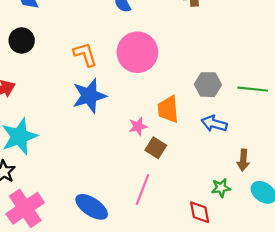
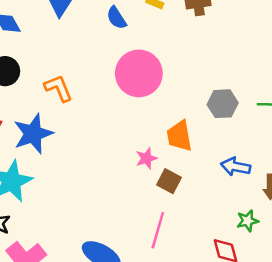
orange L-shape: (85, 54) -> (58, 88), moved
blue star: (89, 96) -> (33, 134), moved
blue arrow: (214, 124) -> (236, 167), moved

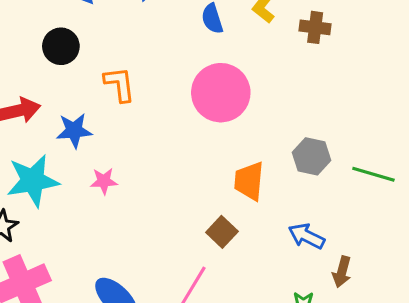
blue star: (33, 134) -> (74, 131), size x0.7
pink star: (146, 158) -> (104, 181), moved

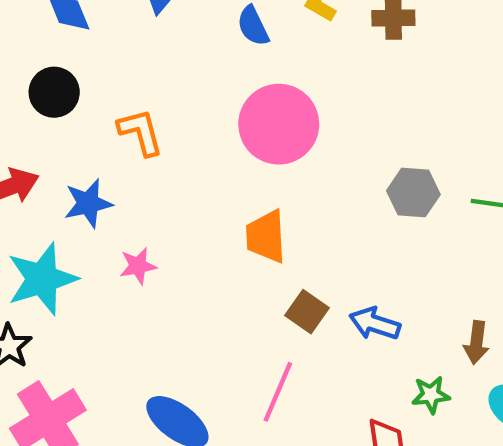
orange trapezoid: (249, 181) -> (266, 236), moved
blue arrow: (307, 236) -> (375, 324), moved

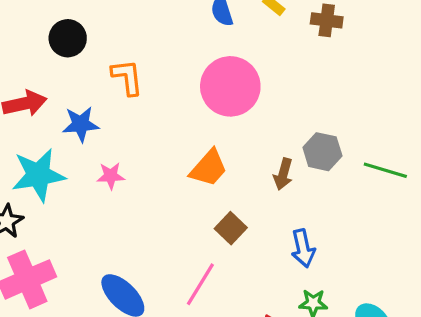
orange trapezoid: (266, 236) -> (209, 168), turned -144
blue arrow: (375, 324) -> (303, 248), moved, turned -129
brown arrow: (476, 343) -> (283, 174), moved

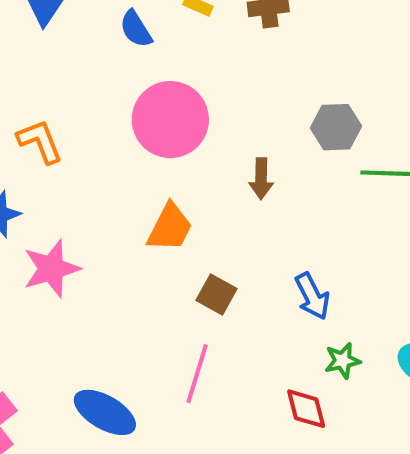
gray hexagon: (322, 152) -> (336, 127), moved
brown arrow: (283, 174) -> (261, 179), moved
pink star: (111, 176) -> (51, 269), size x1.6

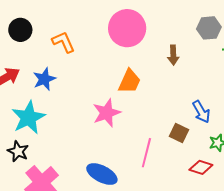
pink star: (51, 269) -> (107, 113), moved
brown square: (217, 295) -> (179, 133), moved
red diamond: (306, 409) -> (201, 167), turned -55

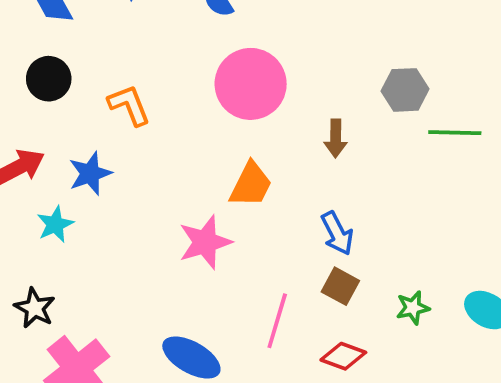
blue arrow: (201, 112) -> (337, 233), moved
cyan star: (28, 118) -> (55, 224), moved, size x0.6
red diamond: (201, 167) -> (343, 356), moved

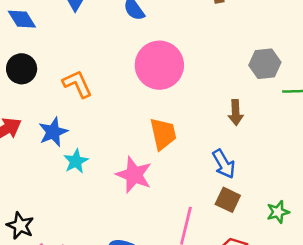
brown arrow: (336, 138) -> (236, 113), moved
orange trapezoid: (251, 185) -> (163, 134), turned -36
cyan star: (55, 224) -> (76, 161), moved
pink star: (205, 242) -> (134, 175), turned -30

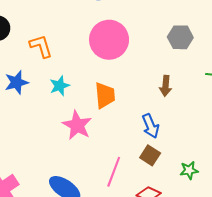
gray hexagon: (265, 64) -> (180, 37), moved
cyan star: (76, 161) -> (60, 86), moved

